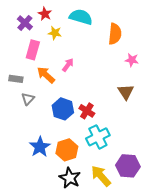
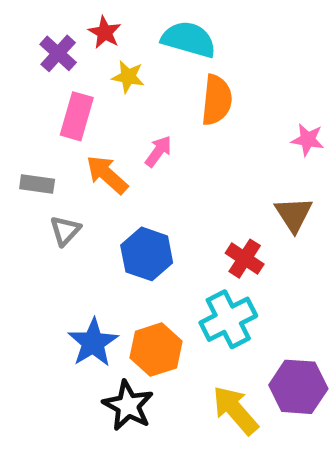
orange semicircle: (115, 34) -> (217, 100), moved
red cross: (87, 111) -> (245, 259), moved
black star: (70, 178) -> (128, 406), moved

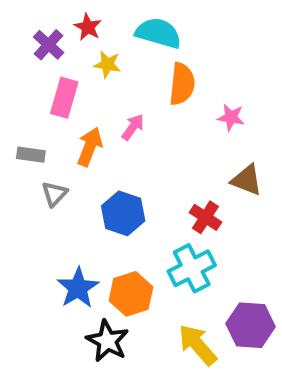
pink star: (308, 140) -> (231, 117), moved
orange arrow: (107, 175) -> (90, 147), turned 69
brown triangle: (294, 214) -> (247, 180), turned -36

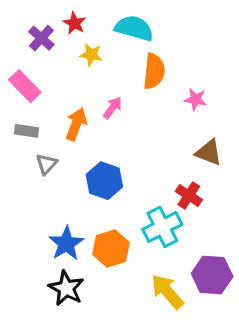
pink rectangle: (64, 98) -> (25, 86), moved, turned -60
red cross: (205, 217) -> (189, 195), moved
black star: (107, 341) -> (66, 288), moved

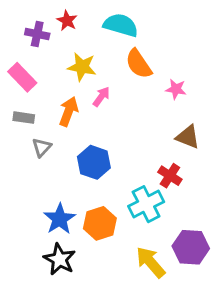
purple cross: (41, 38) -> (37, 34), turned -30
yellow star: (91, 55) -> (82, 67), moved, size x1.4
orange semicircle: (154, 71) -> (139, 64), turned 140

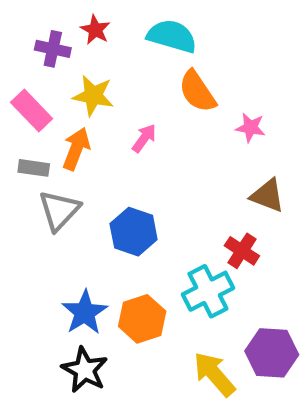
yellow star: (82, 67) -> (93, 96), moved
orange arrow: (69, 112) -> (76, 149), moved
gray triangle: (42, 147) -> (59, 210), size x1.5

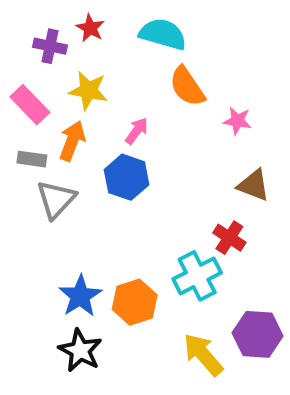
blue hexagon: (134, 232) -> (127, 177), moved

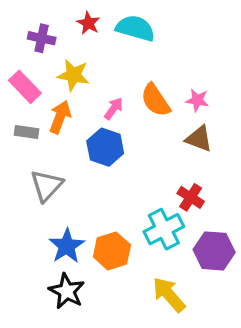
red star: (90, 28) -> (88, 23), moved
orange semicircle: (187, 86) -> (155, 100), moved
brown triangle: (254, 185) -> (199, 139), moved
gray triangle: (56, 199) -> (47, 186), moved
purple hexagon: (258, 334) -> (214, 251), moved

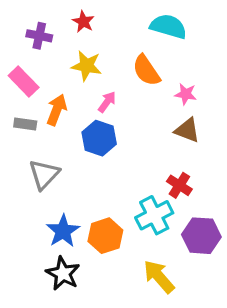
cyan semicircle: (135, 28) -> (168, 26), moved
yellow star: (73, 75) -> (87, 66), moved
orange semicircle: (155, 100) -> (146, 70), moved

